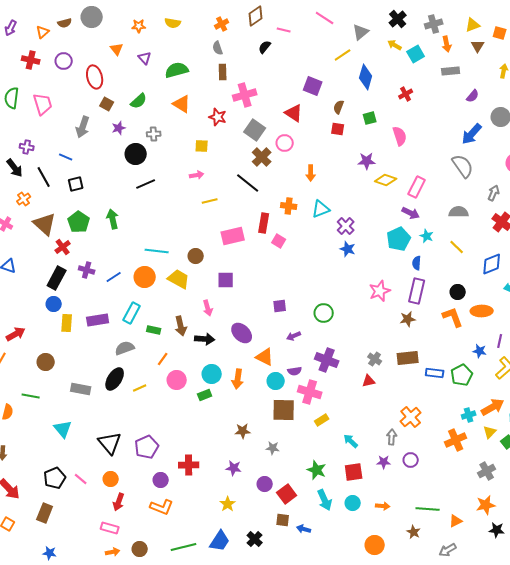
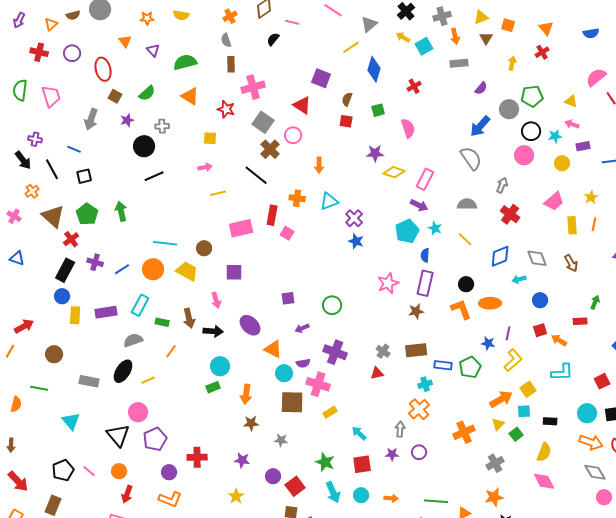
orange arrow: (238, 379) -> (246, 394), moved
pink circle: (177, 380) -> (138, 412), moved
cyan cross: (469, 415) -> (425, 384), moved

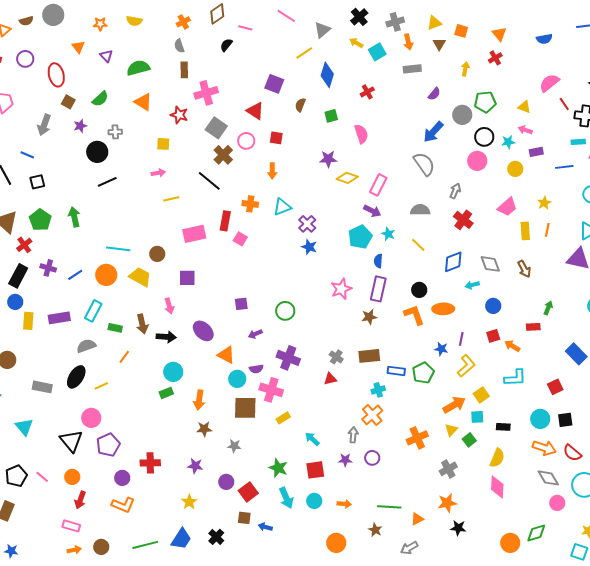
red square: (346, 121) -> (276, 138), moved
pink diamond: (544, 481) -> (497, 487), turned 30

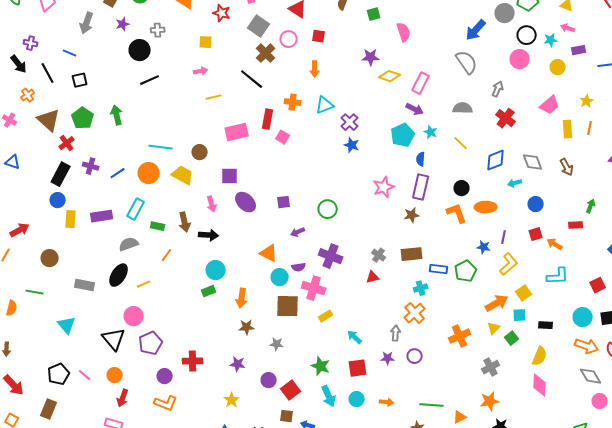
purple ellipse: (203, 331) -> (246, 202), moved

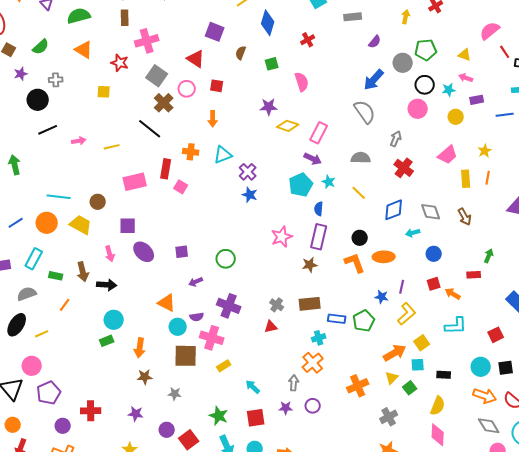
pink arrow: (201, 71) -> (79, 141), moved

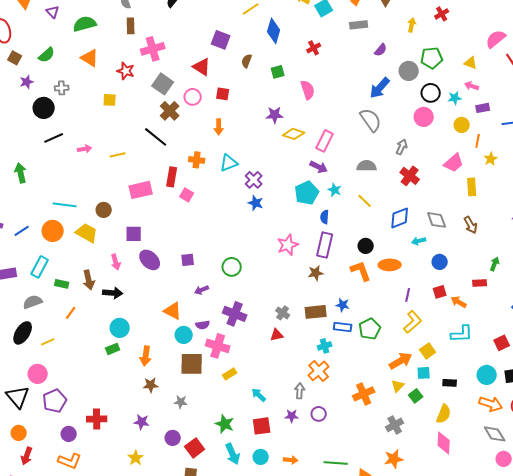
orange line: (488, 178) -> (478, 141), moved
blue star: (382, 297) -> (343, 305), moved

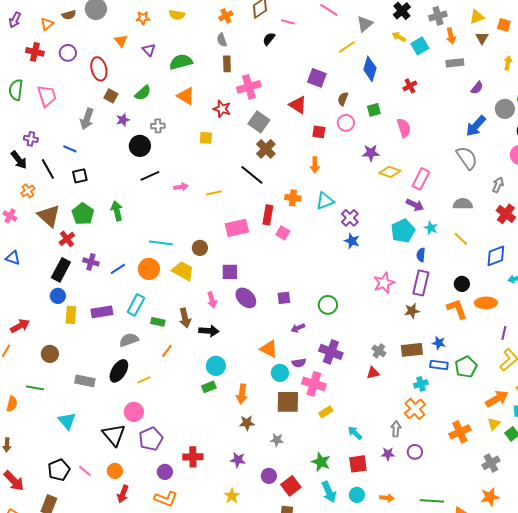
pink circle: (193, 97) -> (346, 123), moved

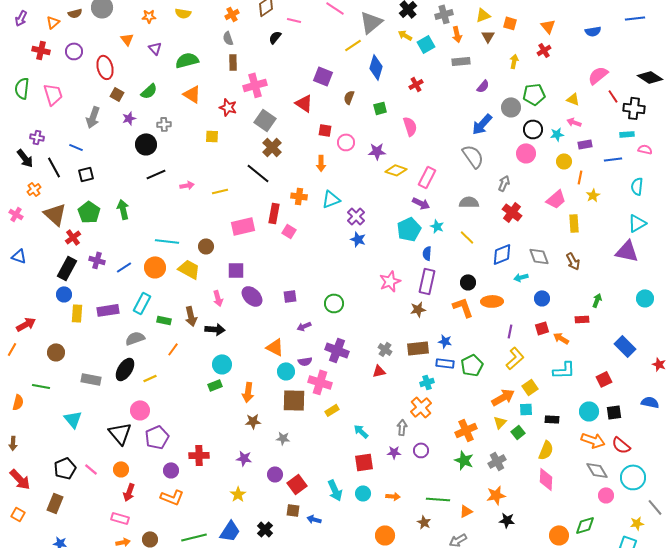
gray triangle: (365, 24) -> (371, 22), size x1.4
pink circle: (346, 123) -> (346, 142), moved
green star: (321, 462) -> (464, 460), moved

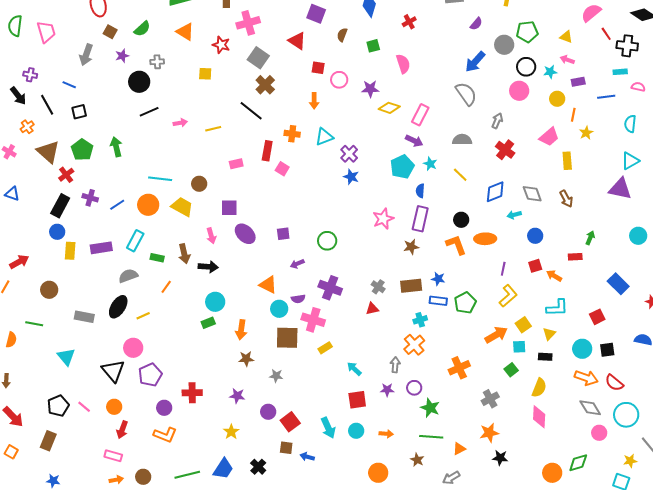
pink rectangle: (243, 226) -> (236, 164), size x0.6
yellow triangle: (500, 422) -> (549, 334), moved
green star: (464, 460) -> (430, 408), moved

